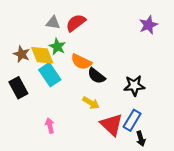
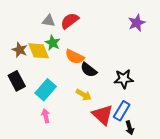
cyan rectangle: (50, 75) -> (46, 90), moved, turned 75

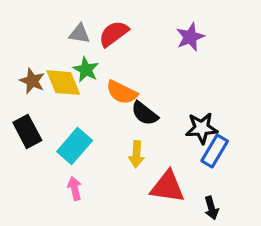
purple star: (137, 23) -> (190, 37), moved
yellow arrow: (84, 95) -> (136, 154), turned 63
blue rectangle: (122, 111) -> (215, 151), moved
red triangle: (103, 115) -> (167, 187), turned -35

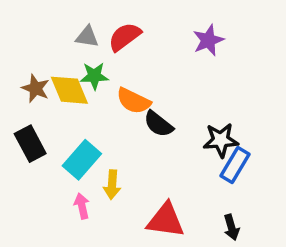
green star: (86, 70) -> (94, 76), turned -30
yellow arrow: (136, 154) -> (112, 185), moved
red triangle: (167, 187) -> (166, 220), moved

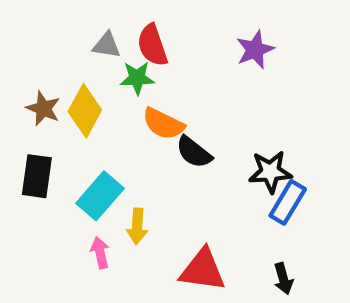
red semicircle: (125, 37) -> (152, 45), turned -72
green star: (94, 76) -> (137, 78), moved
yellow diamond: (69, 90) -> (85, 111), turned 51
black rectangle: (30, 144) -> (37, 176), turned 36

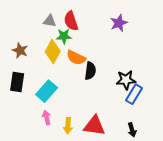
yellow diamond: (85, 111) -> (53, 51), moved
black semicircle: (194, 152) -> (90, 71), turned -120
yellow arrow: (137, 226) -> (68, 126), moved

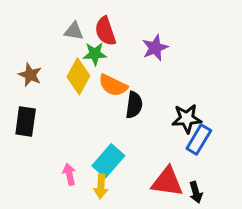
purple star: (119, 23) -> (155, 48), moved
cyan rectangle: (47, 91) -> (108, 161), moved
red triangle: (94, 126) -> (167, 182), moved

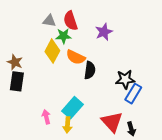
brown star: (30, 75) -> (15, 62), moved
red triangle: (167, 182) -> (112, 122), turned 40

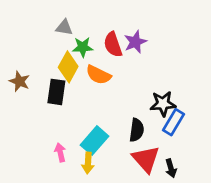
red semicircle: (71, 21) -> (113, 45), moved
black semicircle: (90, 70) -> (137, 130), moved
black rectangle: (17, 81) -> (56, 92), moved

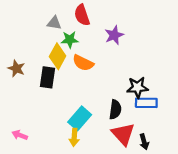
red semicircle: (113, 45) -> (82, 15), moved
blue rectangle: (173, 122) -> (146, 103), turned 60
pink arrow: (60, 152) -> (20, 135), moved, turned -56

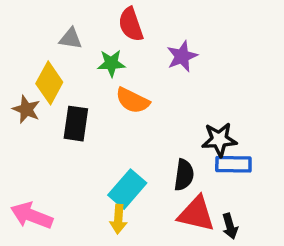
gray triangle: (54, 23) -> (71, 39), moved
yellow diamond: (58, 56) -> (49, 83), moved
red triangle: (123, 134) -> (196, 214), turned -35
pink arrow: (20, 135) -> (32, 216), size x1.6

